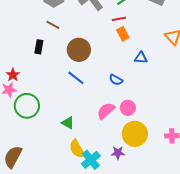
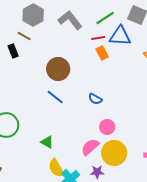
brown line: (53, 25) -> (24, 36), moved
black rectangle: (39, 47) -> (13, 51), moved, turned -32
blue triangle: (141, 58) -> (120, 36), moved, size x1.6
pink semicircle: (106, 111) -> (90, 147), moved

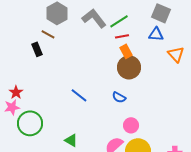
green line: (105, 18) -> (119, 21), moved
blue triangle: (120, 36) -> (156, 34), moved, size x0.7
brown circle: (58, 69) -> (129, 67), moved

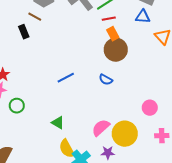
blue line: (79, 95) -> (66, 78), turned -66
green circle: (30, 123) -> (17, 106), size x0.6
pink circle: (131, 125) -> (150, 108), moved

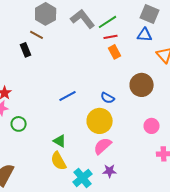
brown circle: (116, 50) -> (142, 85), moved
yellow circle: (125, 134) -> (100, 121), moved
yellow semicircle: (67, 149) -> (59, 161), moved

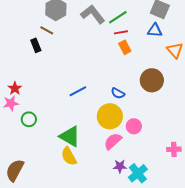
pink circle: (152, 126) -> (134, 126), moved
green triangle: (60, 141) -> (70, 136), size x1.6
cyan cross: (83, 178) -> (138, 173), moved

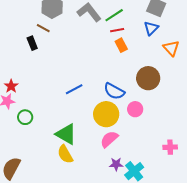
blue triangle: (155, 30) -> (151, 28), turned -49
blue semicircle: (118, 93) -> (114, 91), size x1.5
pink circle: (134, 126) -> (135, 109), moved

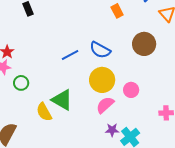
blue semicircle: (114, 91) -> (100, 50), moved
pink circle: (135, 109) -> (131, 90), moved
yellow semicircle: (65, 154) -> (44, 112), moved

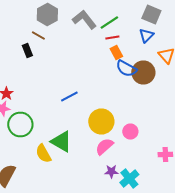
brown circle: (144, 44) -> (143, 72), moved
blue semicircle: (100, 50) -> (126, 68), moved
green circle: (21, 83) -> (20, 124), size x1.6

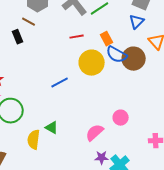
red line: (112, 38) -> (77, 37), moved
yellow circle: (101, 122) -> (92, 63), moved
green triangle: (61, 142) -> (52, 128), size x0.6
yellow semicircle: (43, 154) -> (34, 140), turned 36

